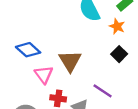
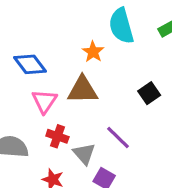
orange star: (117, 26) -> (93, 52), moved
brown triangle: (70, 61) -> (83, 90), turned 50

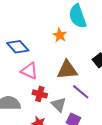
brown triangle: (83, 90) -> (67, 70), moved
pink triangle: (44, 101) -> (29, 71), turned -36

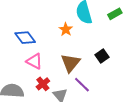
brown triangle: (67, 70) -> (70, 63), turned -50
red cross: (40, 94) -> (43, 84), turned 32

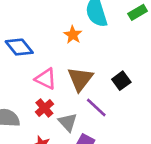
black square: (102, 56) -> (121, 81), moved
pink triangle: (34, 61) -> (46, 79), moved

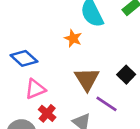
pink triangle: (46, 79) -> (35, 89), moved, turned -40
red cross: (44, 108) -> (47, 113), moved

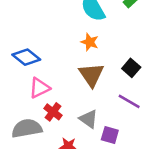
orange star: (73, 38) -> (90, 42), moved
purple line: (106, 104) -> (129, 101), moved

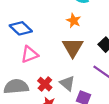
red cross: (53, 112) -> (45, 84), moved

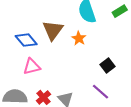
brown triangle: (73, 47) -> (53, 30), moved

